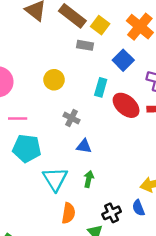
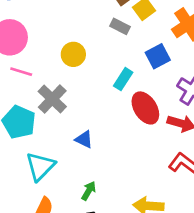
gray cross: (72, 118) -> (52, 99), moved, size x1.5
pink line: (18, 119) -> (21, 72), moved
green arrow: (89, 179) -> (89, 191), moved

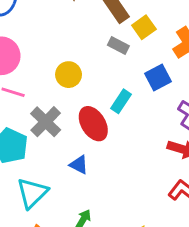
red ellipse: (145, 108) -> (93, 124), moved

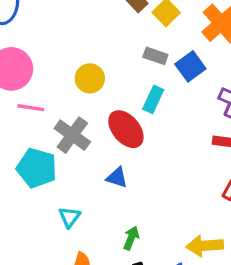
gray rectangle: (118, 45) -> (155, 56), moved
cyan triangle: (32, 193) -> (69, 217), size x0.6

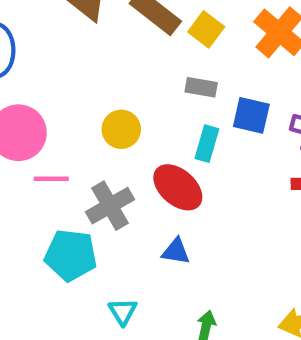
blue square: (190, 66) -> (251, 115), moved, turned -32
gray cross: (72, 135) -> (110, 206), turned 33

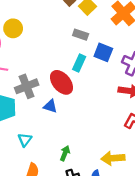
yellow circle: (121, 129) -> (13, 28), moved
blue triangle: (176, 251) -> (50, 106), moved

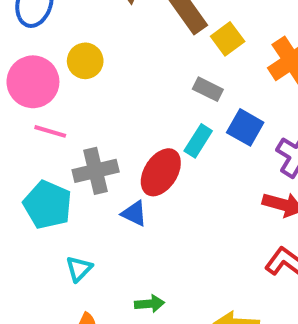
red ellipse: (61, 82) -> (161, 172), turned 65
green arrow: (65, 153) -> (150, 304), turned 56

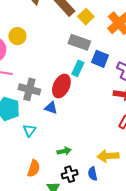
gray rectangle: (208, 89) -> (79, 42), size x1.5
gray cross: (96, 171) -> (29, 89), turned 35
cyan triangle: (79, 269) -> (30, 130), moved

